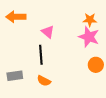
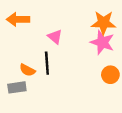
orange star: (90, 20) -> (103, 23), size x1.5
orange semicircle: (44, 81) -> (27, 70), moved

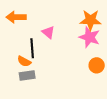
black line: (47, 63) -> (32, 48), moved
gray rectangle: (17, 87) -> (27, 75), moved

